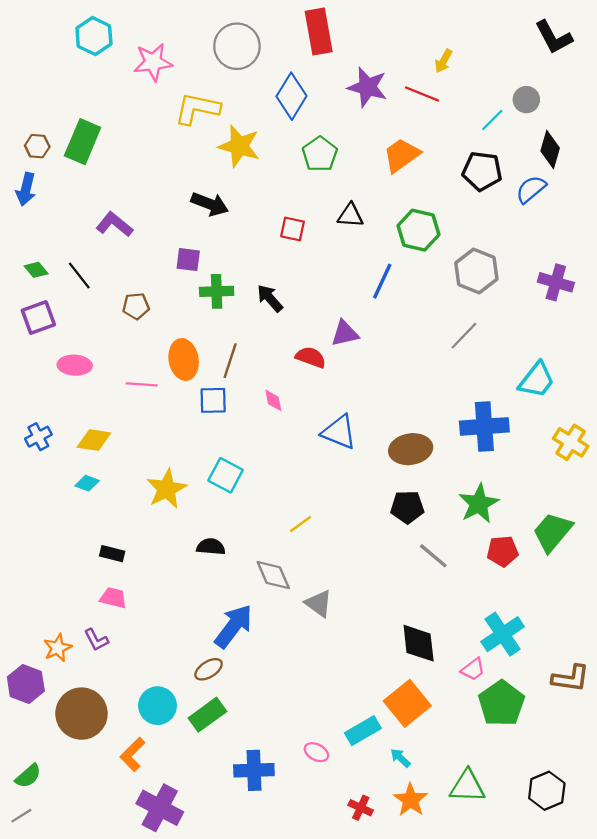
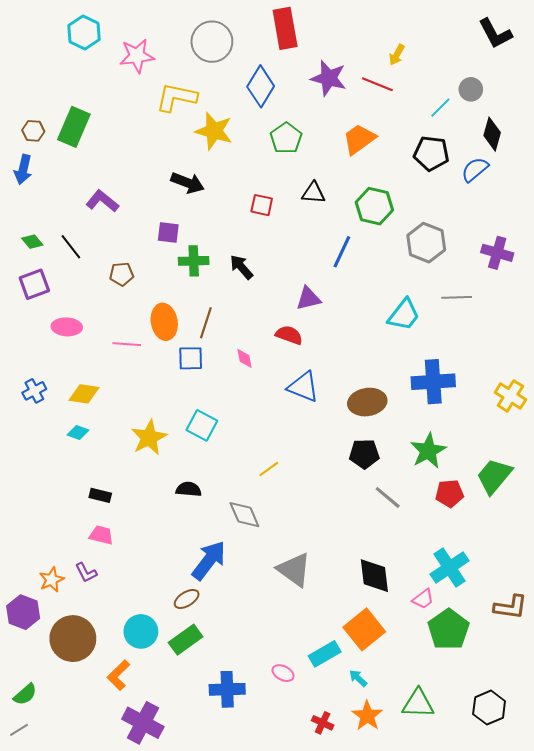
gray line: (464, 336) -> (457, 297), moved, turned 44
red semicircle: (311, 357) -> (289, 335), moved
cyan trapezoid: (537, 380) -> (404, 315), moved
gray triangle: (319, 603) -> (294, 570), moved, size x1.4

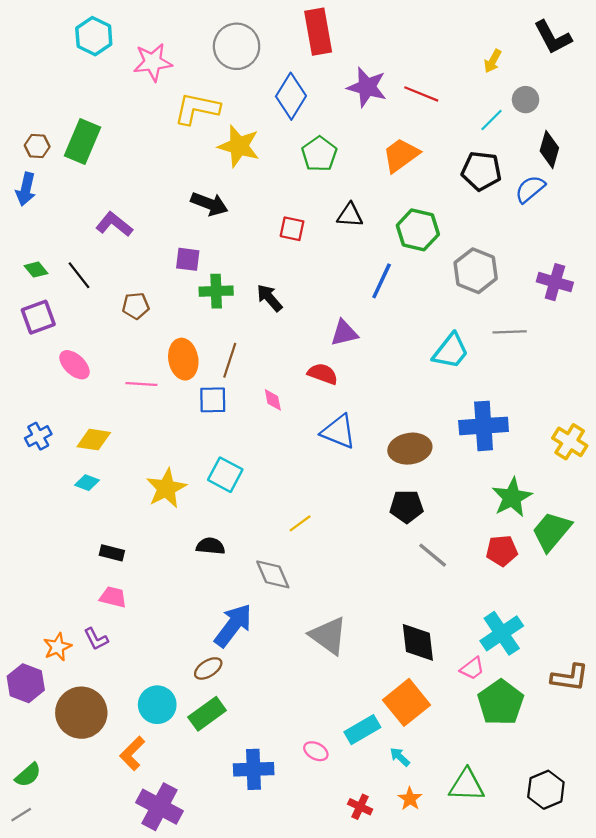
yellow arrow: (397, 55) -> (493, 61), moved
pink ellipse: (67, 327) -> (74, 365), turned 40
green star: (428, 451) -> (512, 497), moved
orange star: (367, 716) -> (410, 799), size x0.7

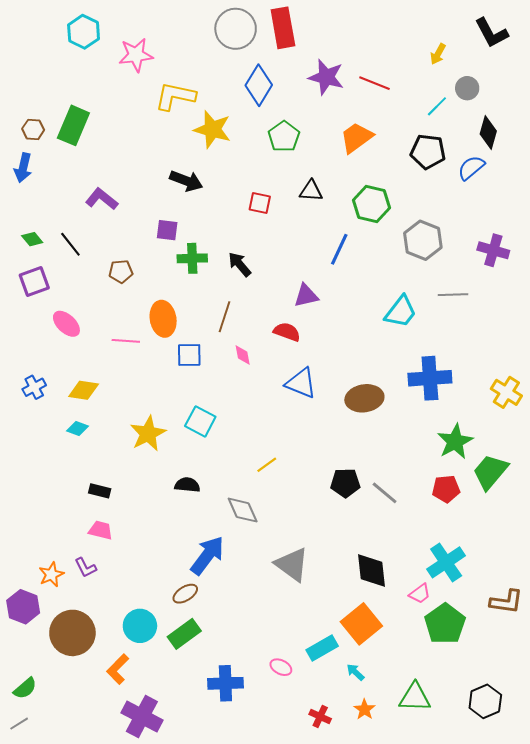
gray circle: (237, 46) -> (236, 29), moved
brown line: (230, 360) -> (224, 317), moved
black pentagon: (407, 506) -> (345, 483), moved

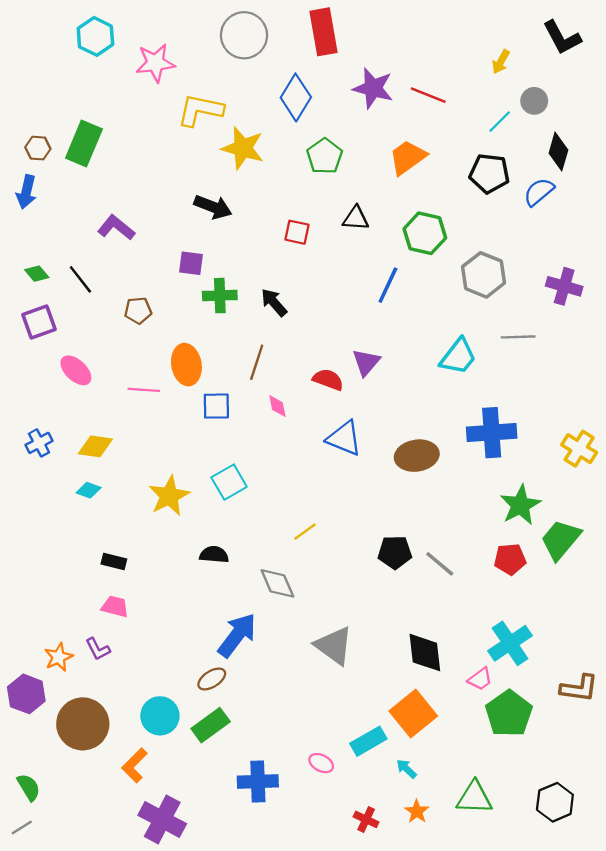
gray circle: (236, 29) -> (244, 35), moved
purple triangle: (306, 296) -> (366, 362), moved, turned -36
cyan square: (200, 421) -> (229, 482), turned 32
green semicircle: (25, 688) -> (29, 787), turned -80

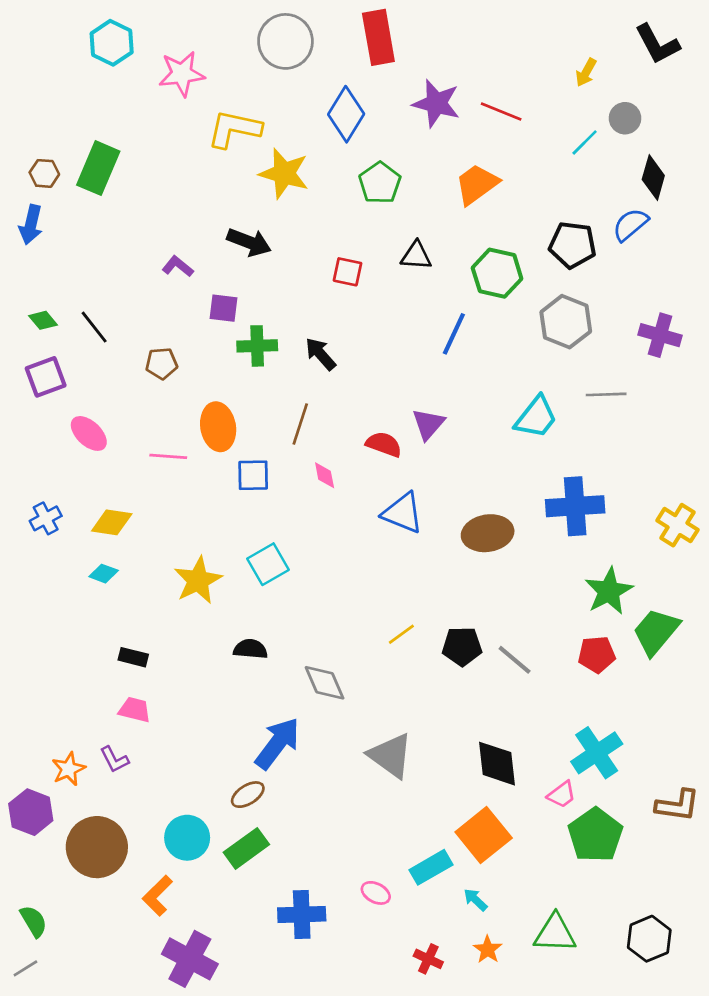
black pentagon: (489, 173) -> (572, 245), moved
purple L-shape: (116, 228) -> (178, 266), moved, size x0.7
yellow line: (305, 532) -> (401, 634), moved

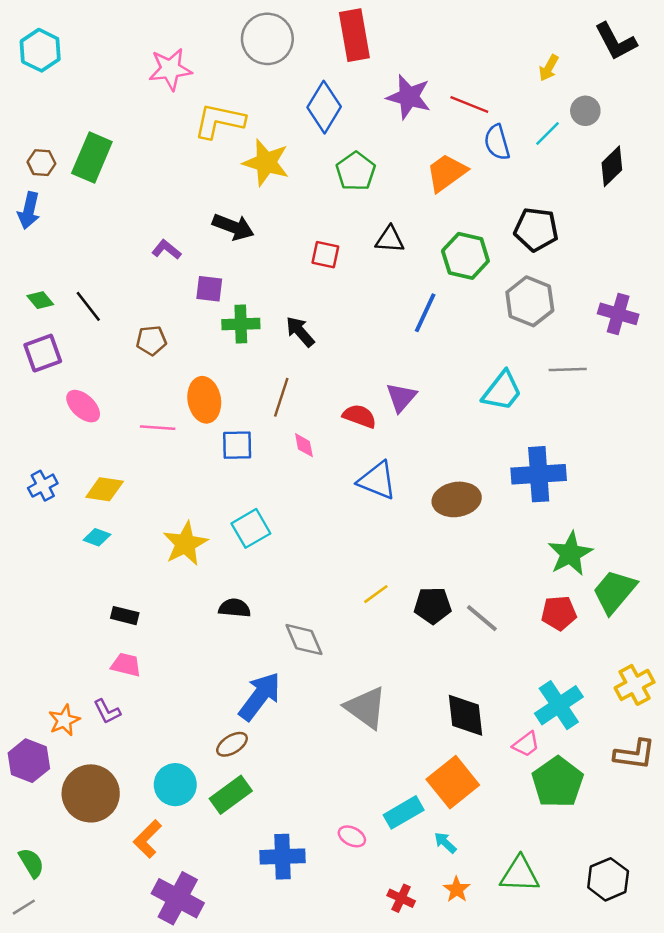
cyan hexagon: (112, 43) -> (40, 50), moved
black diamond: (653, 178) -> (612, 166), turned 30
blue semicircle: (630, 225) -> (497, 142), moved, turned -66
yellow cross: (678, 525) -> (635, 685), moved, turned 30

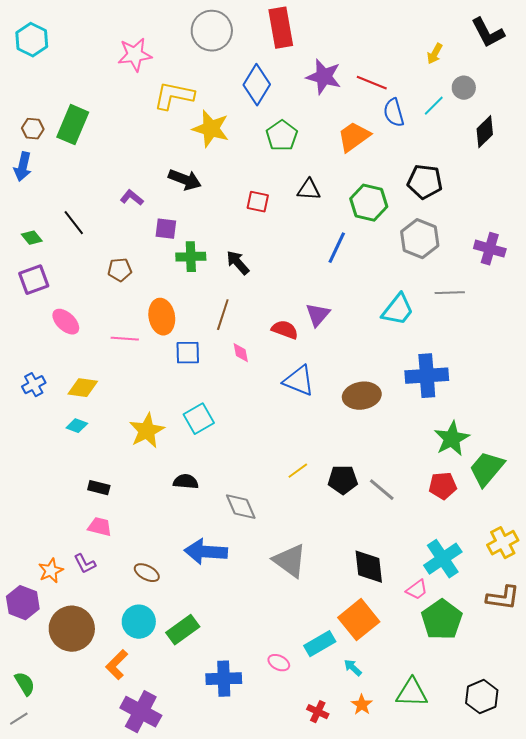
black line: (88, 306) -> (74, 223), moved
blue arrow: (260, 696) -> (206, 552), turned -123
brown ellipse: (232, 744) -> (147, 573), moved, turned 60

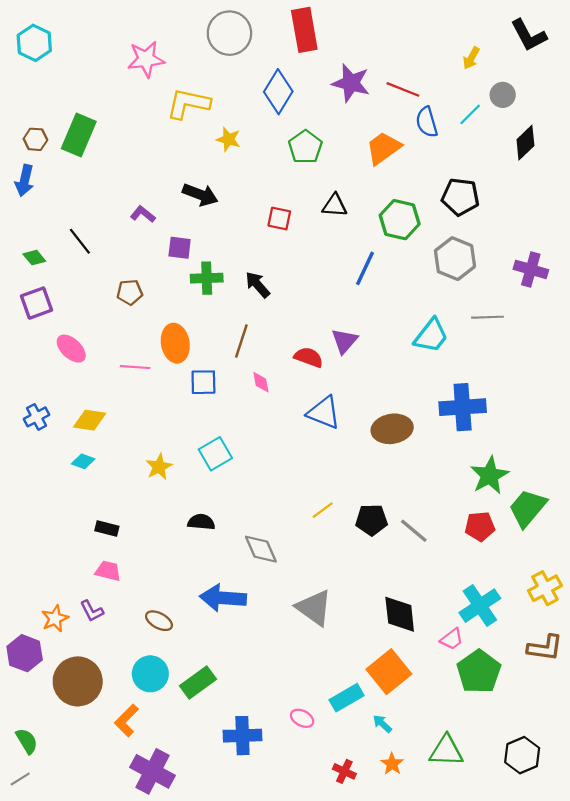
yellow star: (211, 129) -> (228, 139), size x0.6
yellow star: (147, 431) -> (159, 467), size x0.7

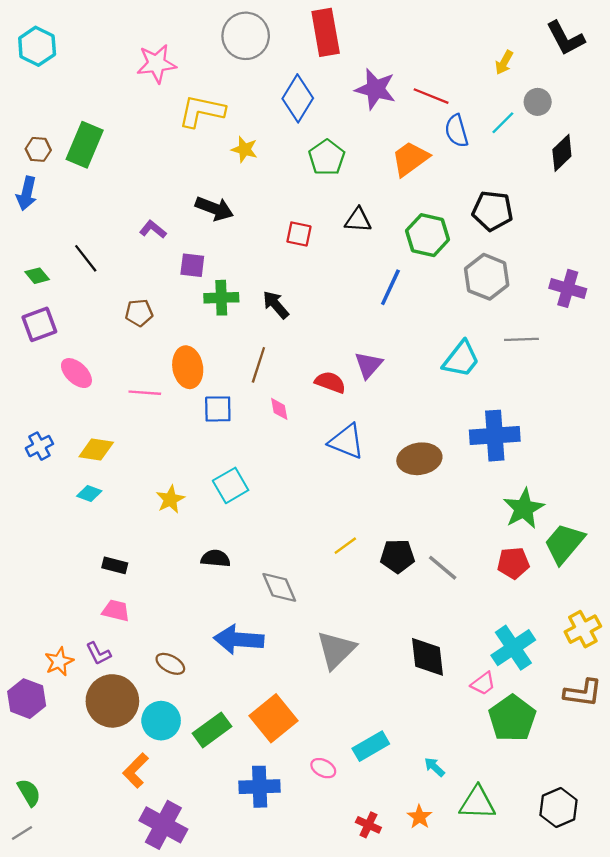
gray triangle: (314, 608) -> (336, 650), turned 39
orange square: (389, 672) -> (273, 718), moved
brown circle: (78, 681) -> (112, 701), moved
cyan arrow: (382, 724) -> (435, 767), moved

